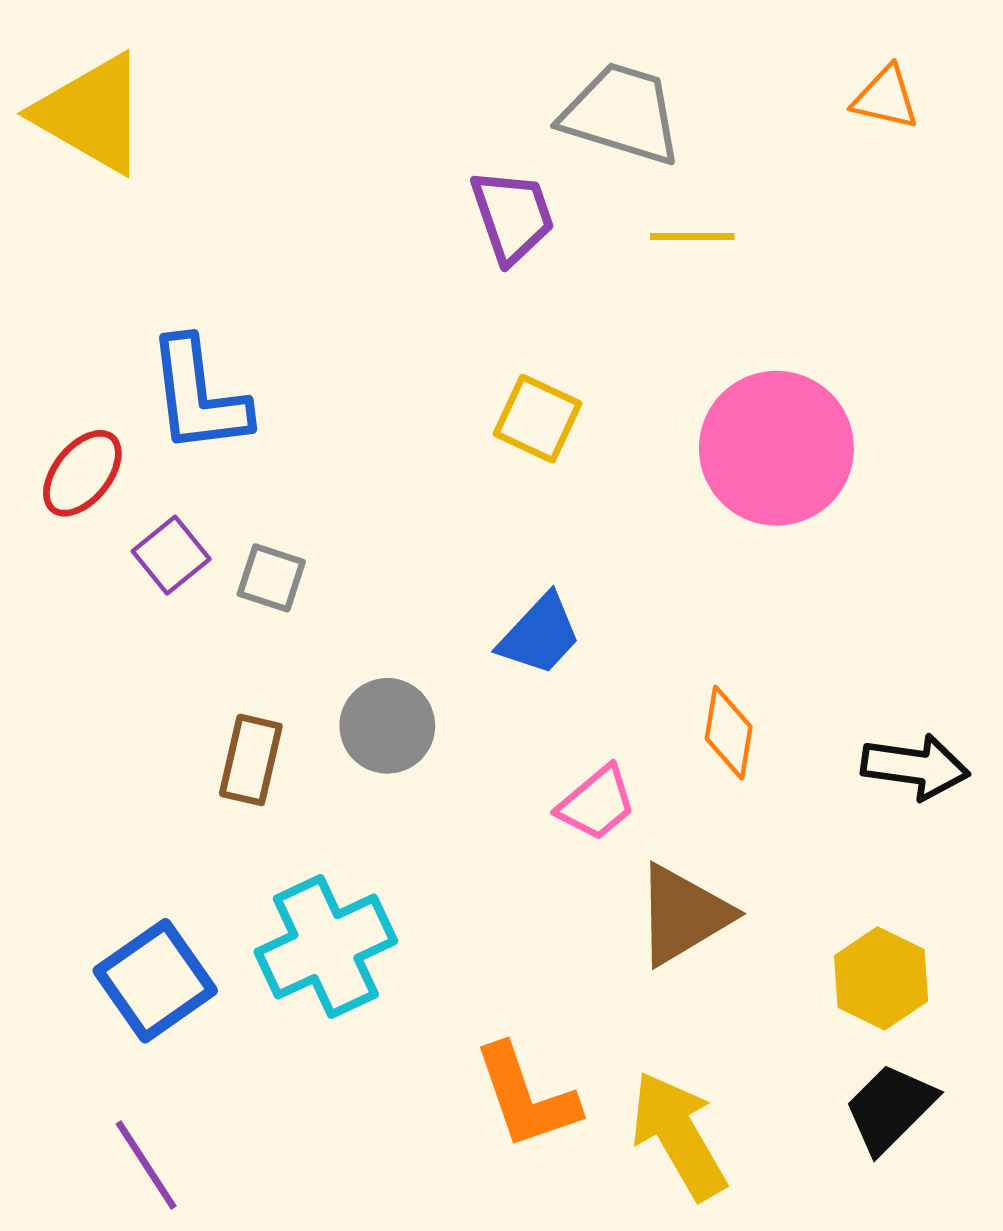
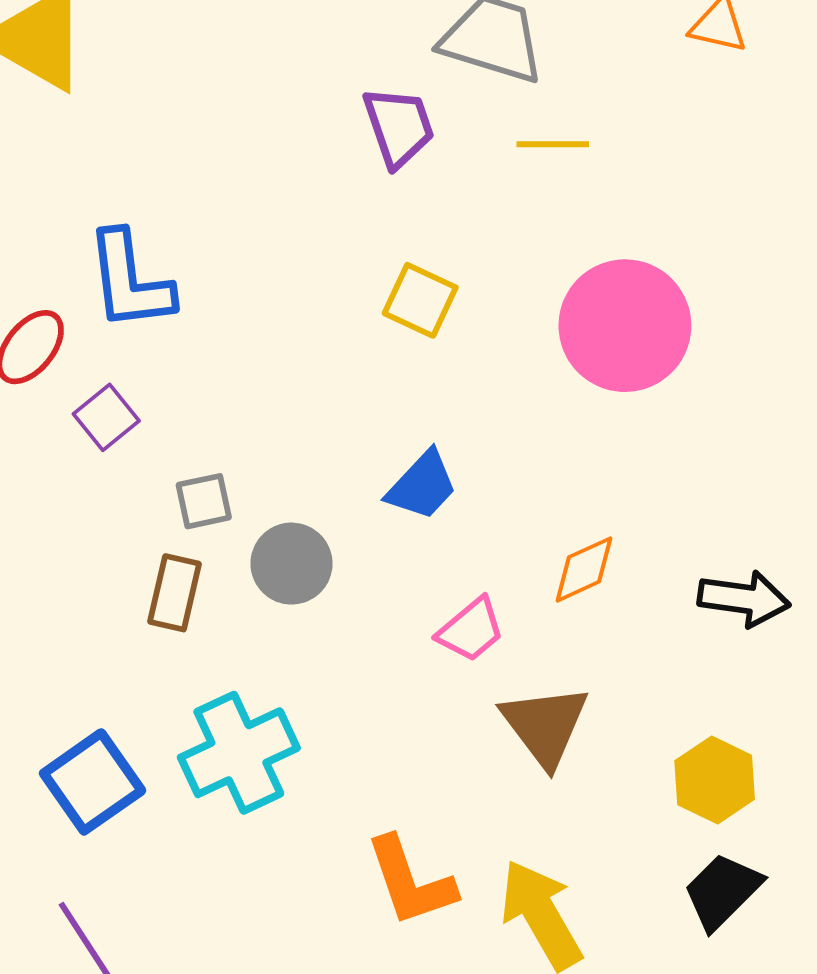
gray square: (271, 578) -> (204, 501), moved, turned -30
orange diamond: (729, 733) -> (584, 569), turned 56
brown triangle: (683, 915) -> (545, 725), turned -36

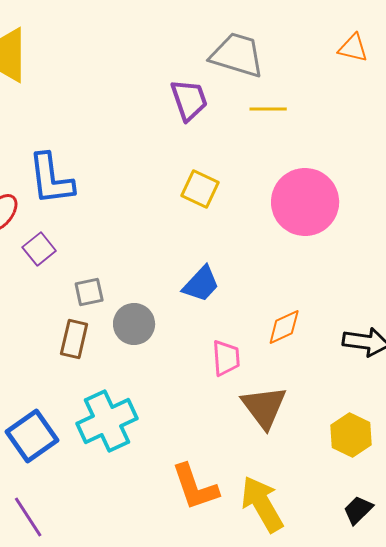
pink trapezoid: (471, 630) -> (226, 358), turned -54
black trapezoid: (722, 891) -> (358, 510), moved, size x0.7

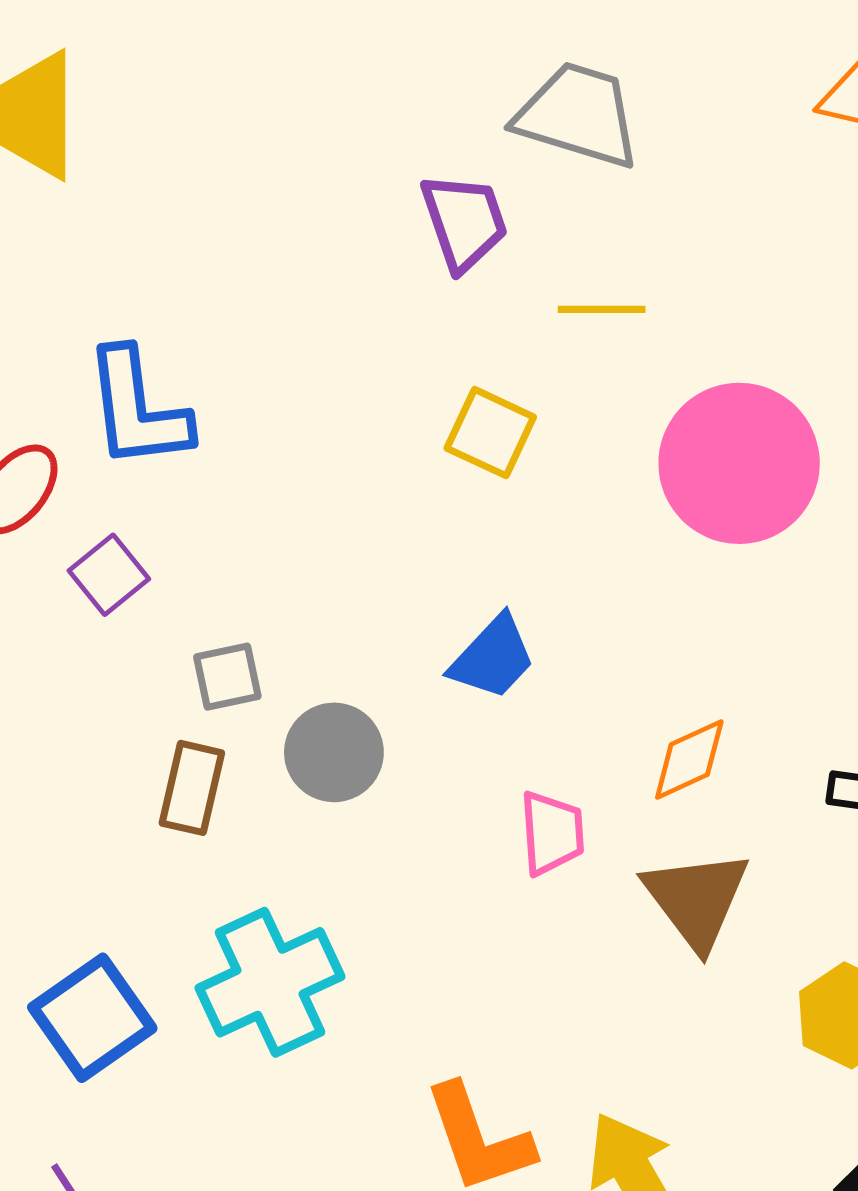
yellow line: (268, 109) -> (602, 309), moved
brown triangle: (264, 407) -> (696, 899), moved

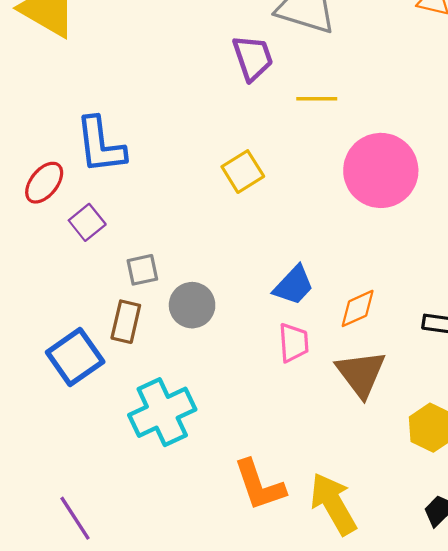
yellow square: (490, 433) -> (243, 172), moved, turned 33
blue trapezoid: (493, 658) -> (294, 285), moved
blue square: (92, 1018) -> (75, 357), moved

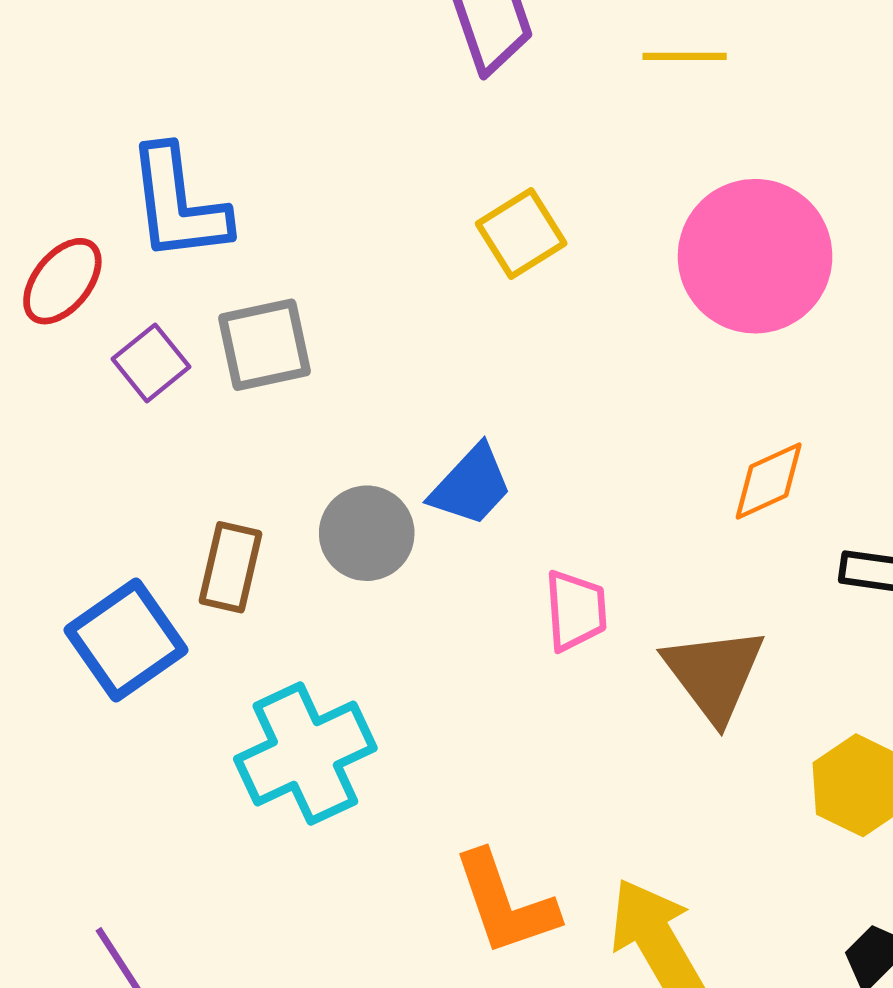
yellow line: (317, 99) -> (685, 56), moved
yellow square: (243, 172) -> (521, 233), moved
gray square: (142, 270) -> (265, 345), moved, size x1.4
blue trapezoid: (294, 285) -> (471, 486), moved
orange diamond: (358, 308) -> (769, 481), moved

